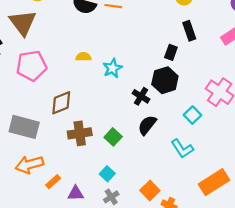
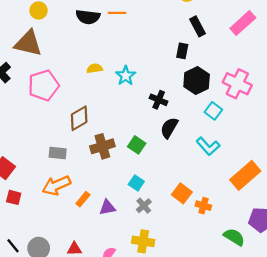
brown triangle: (23, 23) -> (28, 43), turned -32
black hexagon: (165, 80) -> (197, 81), moved
gray rectangle: (24, 127) -> (58, 153), moved, size x0.6

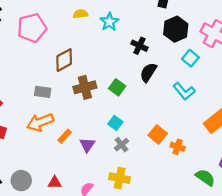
purple triangle: (107, 207) -> (87, 145), turned -49

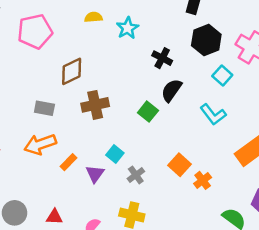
green square: (117, 87) -> (148, 112), moved
cyan square: (115, 123) -> (115, 154), moved
orange cross: (178, 147) -> (203, 180), turned 32

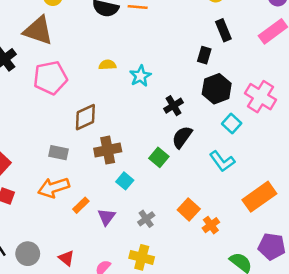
black cross: (162, 58) -> (173, 106), turned 30
cyan square: (115, 154) -> (125, 181), moved
red triangle: (54, 217) -> (66, 258), turned 35

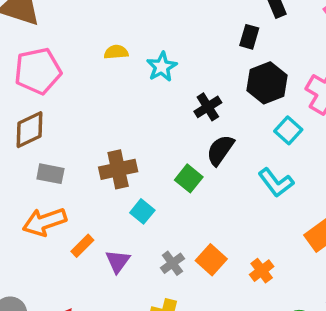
brown diamond: (85, 117) -> (29, 130), moved
orange square: (189, 209) -> (211, 260), moved

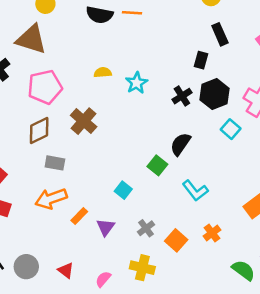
black cross: (208, 107) -> (182, 96), moved
brown cross: (118, 169) -> (84, 121), moved, turned -36
cyan L-shape: (276, 183) -> (195, 191), moved
orange square: (211, 260) -> (176, 240), moved

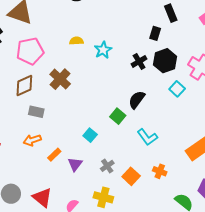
orange arrow: (51, 199) -> (32, 140), size x0.7
orange cross: (212, 233) -> (160, 171), turned -32
red triangle: (66, 270) -> (42, 198), size x1.5

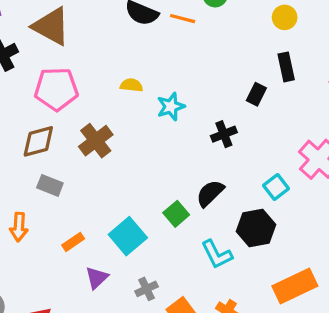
black hexagon: (165, 61) -> (256, 228), moved
cyan square: (90, 135) -> (128, 236), size x1.6
orange arrow: (32, 140) -> (19, 227), moved, turned -78
orange rectangle: (54, 155) -> (73, 242), moved

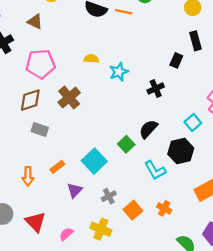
brown triangle: (51, 26) -> (35, 22), size x0.6
orange arrow: (19, 227) -> (28, 176), moved

